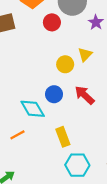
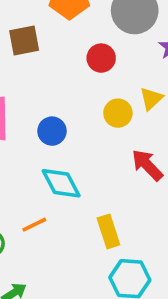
red circle: (52, 22) -> (101, 58), moved
blue circle: (54, 94) -> (52, 131), moved

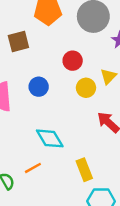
red circle: (101, 58) -> (73, 61), moved
blue circle: (52, 131) -> (39, 87), moved

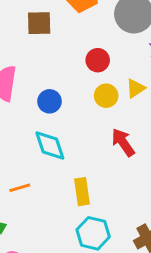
blue circle: (39, 87) -> (49, 101), moved
orange line: (33, 168) -> (20, 188), moved

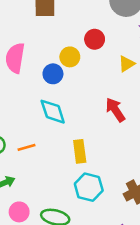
yellow circle: (106, 96) -> (70, 57), moved

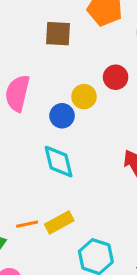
orange line: (27, 147) -> (27, 224), moved
yellow rectangle: (80, 151) -> (59, 222), moved, turned 65

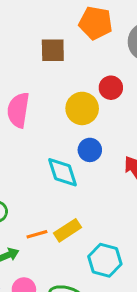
yellow circle: (84, 97) -> (82, 108), size x1.4
blue circle: (62, 116) -> (90, 150), moved

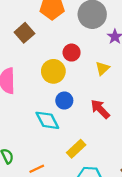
brown square: (53, 50) -> (24, 33), turned -30
yellow rectangle: (68, 230) -> (76, 149), moved

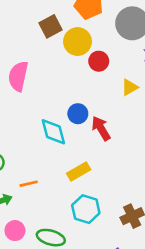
yellow circle: (53, 71) -> (78, 42), moved
red arrow: (100, 109) -> (101, 128), moved

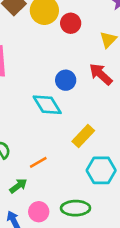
red arrow: (101, 128) -> (101, 74), moved

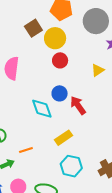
red circle: (71, 23) -> (60, 60), moved
red arrow: (101, 74) -> (78, 105), moved

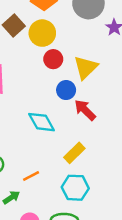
yellow triangle: (98, 70) -> (86, 67), moved, size x1.5
blue circle: (60, 93) -> (66, 90), moved
cyan hexagon: (71, 166) -> (75, 188), moved

